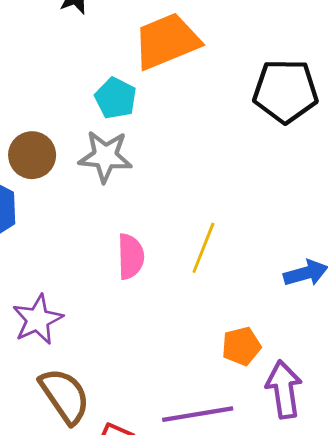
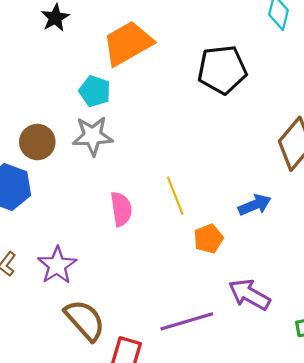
yellow line: (203, 248) -> (175, 196), turned -36
orange pentagon: (241, 346) -> (208, 239), moved
purple arrow: (284, 389) -> (249, 295), turned -45

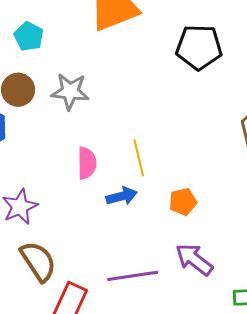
cyan pentagon: (95, 91) -> (29, 36), moved
blue arrow: (255, 205) -> (122, 196), moved
orange pentagon: (208, 239) -> (183, 202), moved

